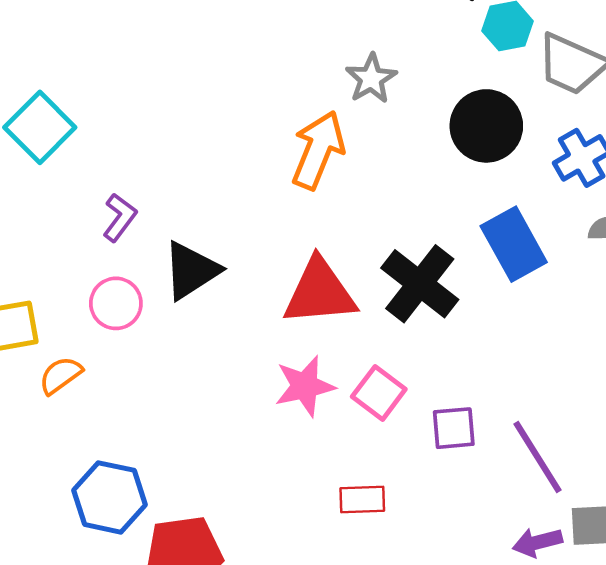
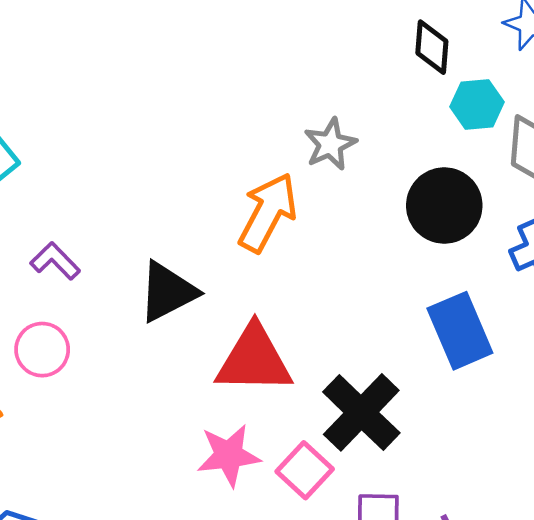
purple L-shape: (120, 217) -> (55, 261), turned -87
black triangle: (191, 270) -> (168, 292), moved
black cross: (420, 284) -> (361, 412), moved

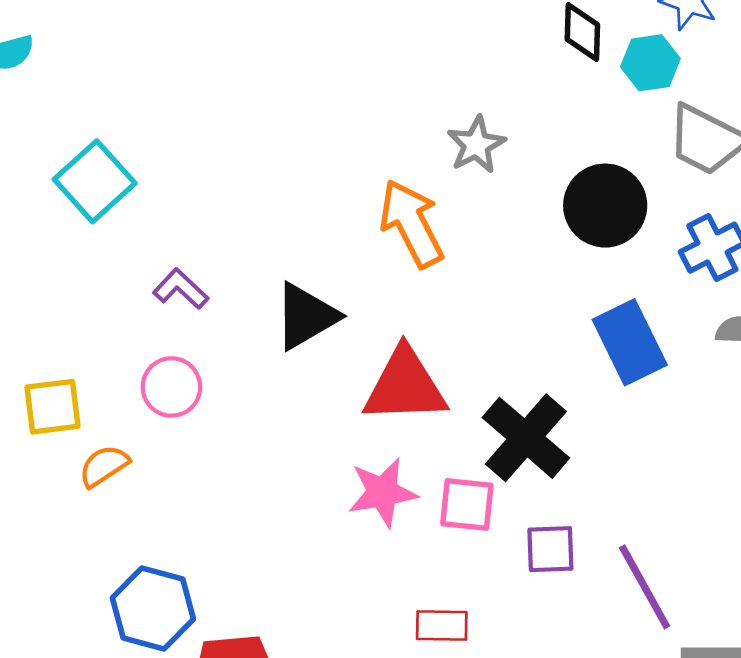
cyan hexagon: (477, 104) -> (650, 63), moved
orange arrow: (268, 213) -> (411, 223), turned -52
pink square: (305, 470) -> (467, 505), turned -34

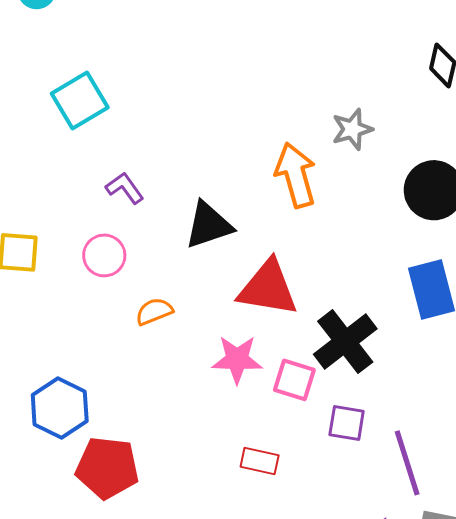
orange semicircle: (104, 466) -> (154, 311), moved

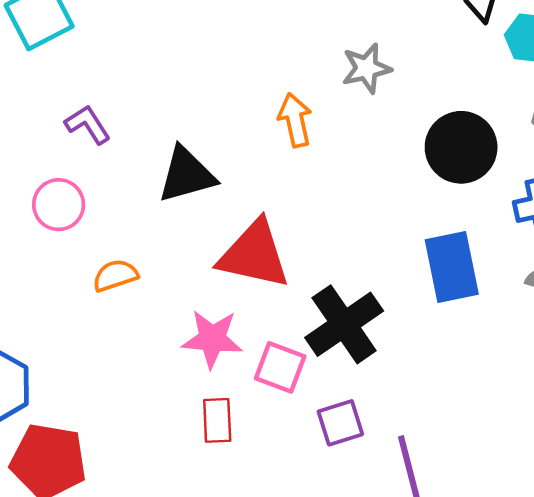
orange arrow: (296, 175) -> (295, 120), size x0.7
purple square: (347, 423) -> (340, 423), turned -30
red rectangle: (260, 461) -> (217, 420), moved, turned 72

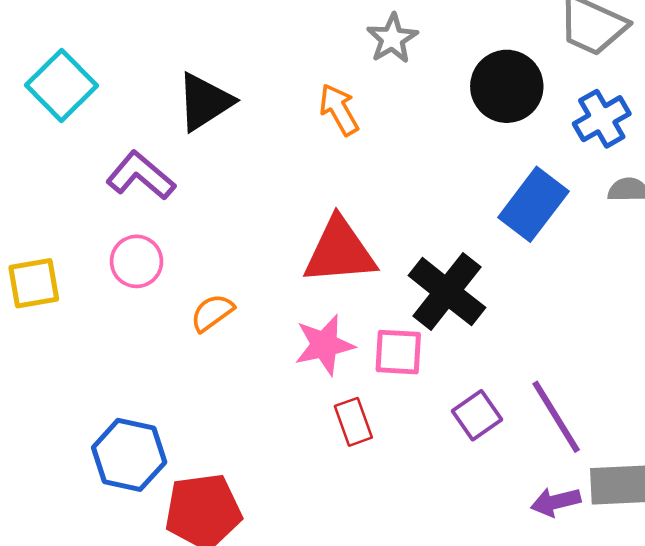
purple L-shape: (88, 125) -> (141, 176), size x1.4
black triangle: (187, 175) -> (205, 102), moved
blue rectangle: (452, 267) -> (533, 204), turned 66
purple square: (340, 423) -> (477, 415), moved

